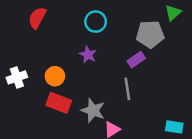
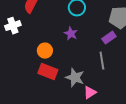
white cross: (17, 77) -> (13, 26), moved

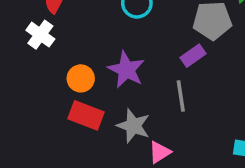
white cross: (13, 26) -> (40, 35), moved, turned -35
purple star: (71, 34) -> (126, 70), moved, size x1.5

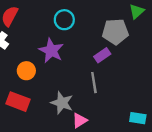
purple star: (126, 70) -> (51, 51), moved
red rectangle: (86, 115) -> (18, 102), moved

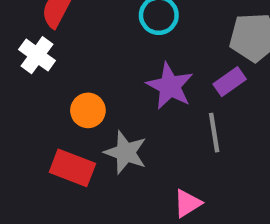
purple star: (51, 51) -> (170, 86), moved
gray star: (62, 103) -> (126, 152), moved

